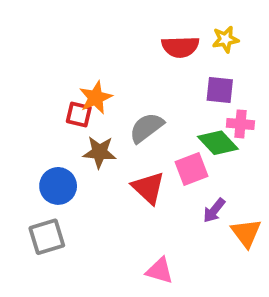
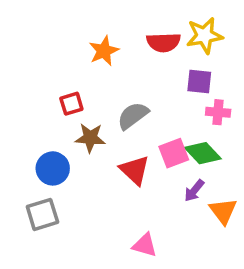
yellow star: (225, 39) -> (204, 36), size x1.5
orange star: (96, 98) -> (104, 51), moved
red square: (79, 115) -> (71, 104), turned -30
green diamond: (218, 143) -> (203, 153), moved

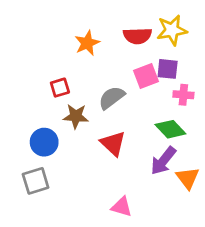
pink square: (174, 153) -> (146, 76), moved
purple arrow: (194, 191) -> (163, 161), size x1.5

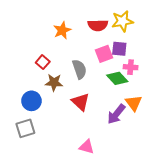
red square: (60, 88) -> (43, 62), turned -32
gray semicircle: (112, 98) -> (79, 69), turned 108
green diamond: (170, 129) -> (117, 78), moved
orange triangle: (188, 178) -> (134, 103), moved

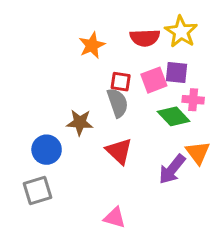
yellow star: (122, 21) -> (181, 32), turned -30
red square: (43, 62) -> (121, 82), moved, turned -32
pink triangle: (87, 147) -> (115, 218), moved

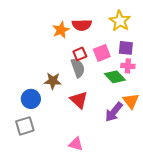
red semicircle: (145, 38) -> (82, 25), moved
purple square: (177, 73) -> (126, 48), moved
red square: (121, 82) -> (80, 54), turned -32

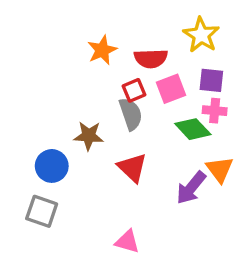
red semicircle: (82, 25) -> (151, 58), moved
gray square: (25, 126) -> (42, 211), turned 36

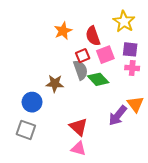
red semicircle: (151, 58) -> (93, 36), turned 72
green diamond: (193, 129) -> (98, 79), moved
red triangle: (132, 168) -> (78, 127), moved

